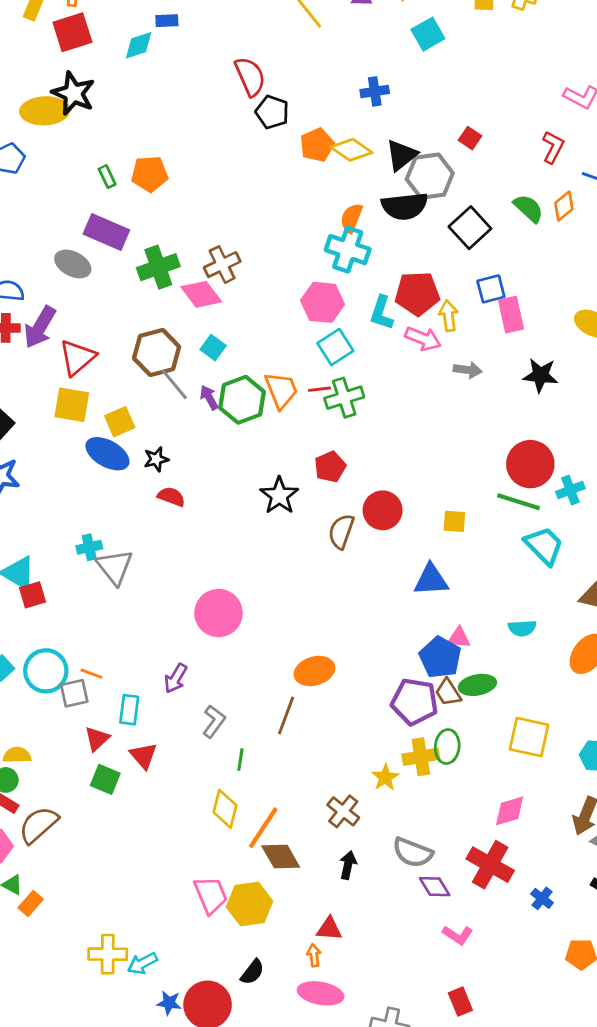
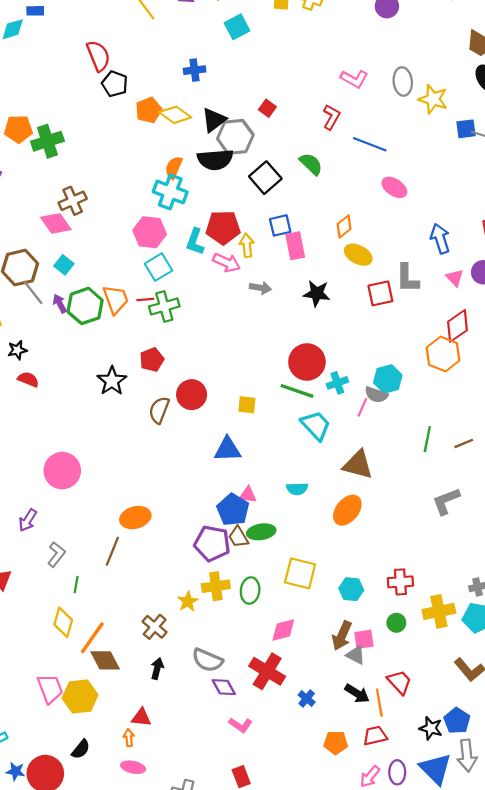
orange diamond: (564, 206) -> (344, 227), moved
green cross: (158, 267) -> (47, 141), moved
green ellipse: (447, 747) -> (250, 590), moved
pink ellipse: (321, 993) -> (133, 767), size x0.7

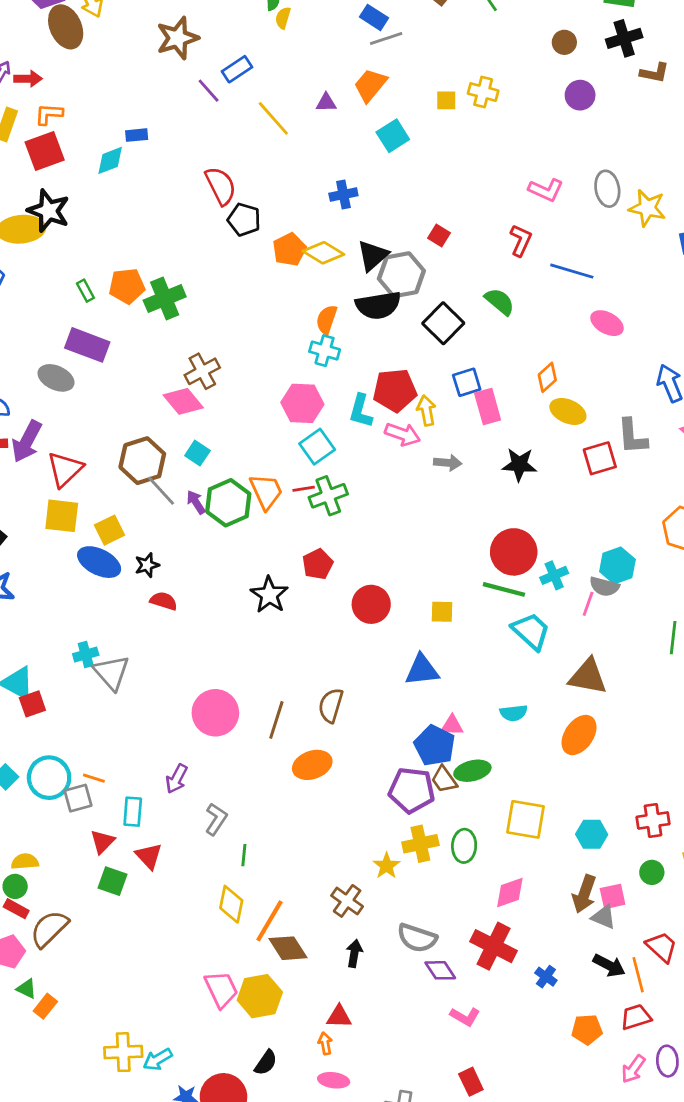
cyan cross: (170, 192) -> (325, 351), size x0.7
brown semicircle: (159, 410) -> (331, 705), moved
brown line: (112, 551) -> (276, 720), moved

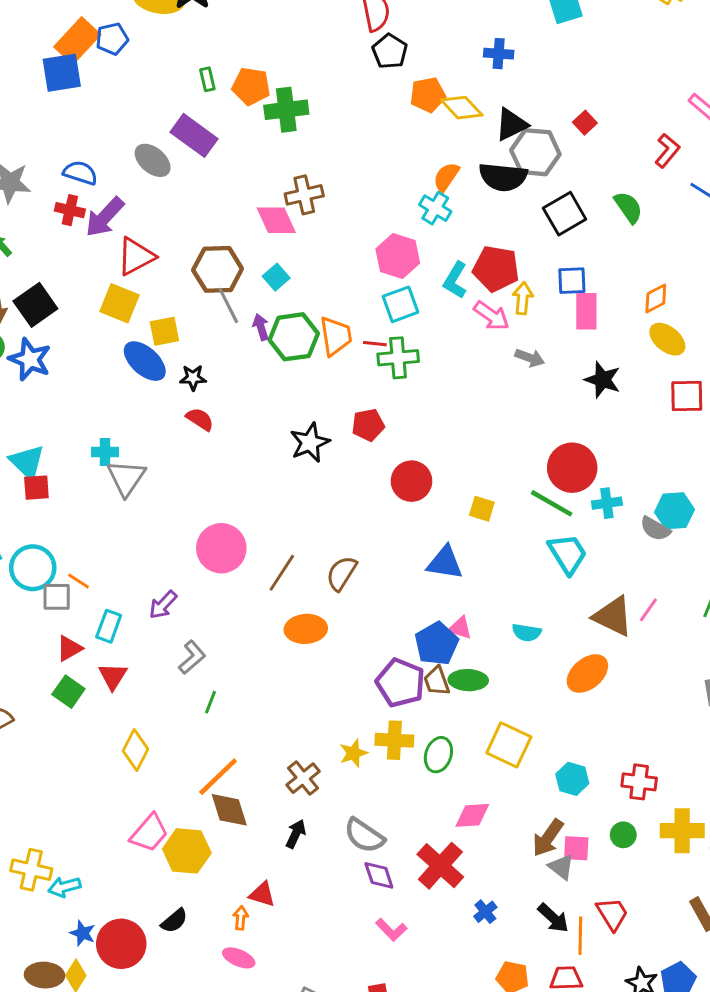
pink line: (588, 604) -> (648, 610), moved
yellow diamond: (231, 904) -> (135, 750), moved
pink trapezoid: (221, 989) -> (149, 833), turned 51

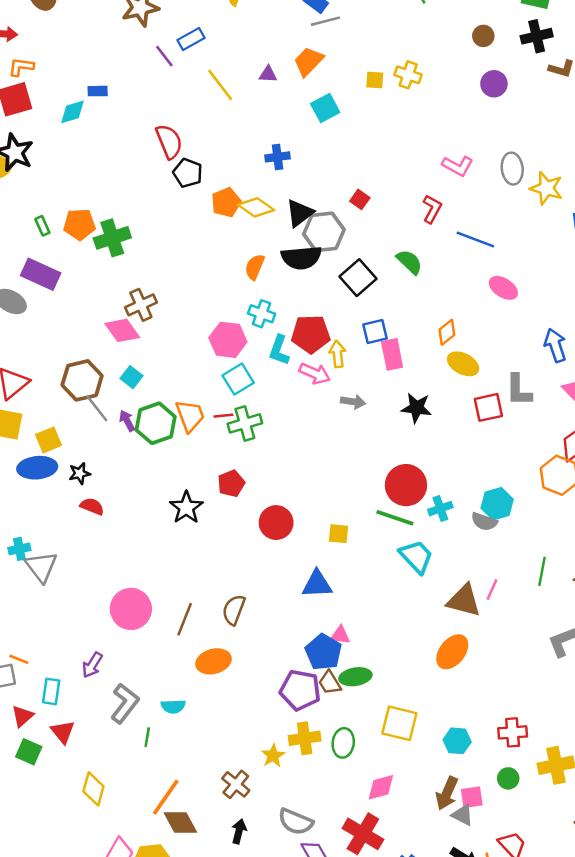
cyan cross: (435, 208) -> (262, 314), moved
blue ellipse: (145, 361) -> (37, 468), turned -36
cyan semicircle: (527, 632) -> (173, 706), moved
gray L-shape: (192, 657) -> (125, 703), size x1.4

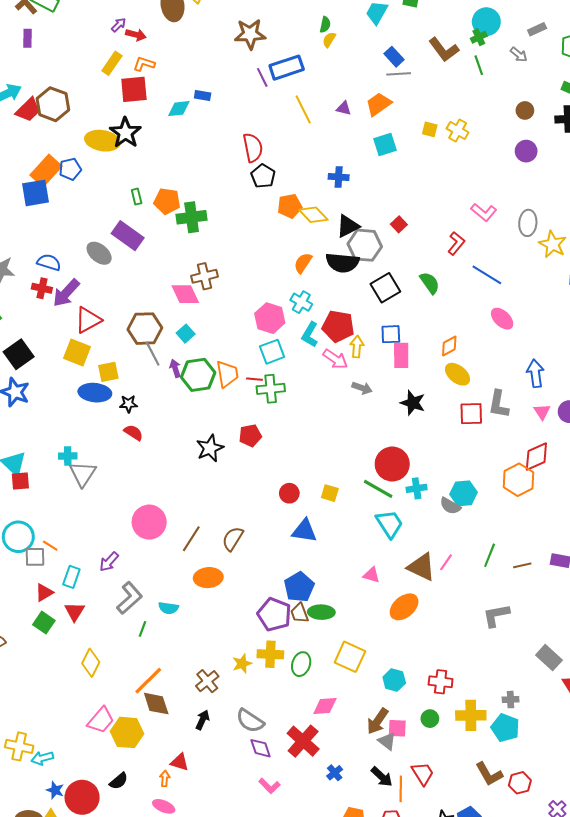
blue rectangle: (191, 39) -> (287, 68), size x1.5
red circle: (276, 523) -> (289, 493), moved, size x0.7
pink triangle: (340, 635) -> (371, 575), moved

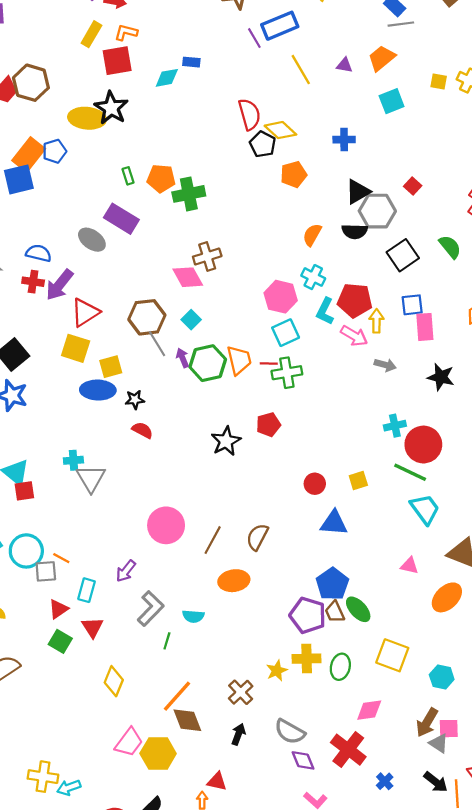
yellow diamond: (313, 215) -> (280, 130), moved
black semicircle: (342, 263) -> (355, 231), size x0.7
cyan cross: (417, 488) -> (395, 426), moved
yellow square: (330, 493) -> (358, 480), turned -30
green ellipse: (321, 612) -> (358, 609), turned 50

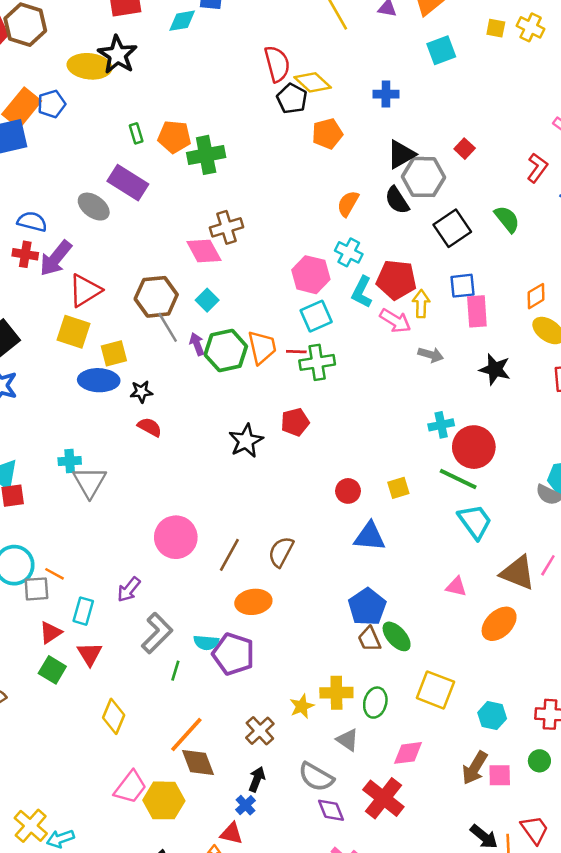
black semicircle: (355, 231) -> (397, 200), turned 55
purple pentagon: (308, 615) -> (233, 654), moved
gray triangle: (439, 743) -> (348, 740), moved
yellow cross: (43, 777) -> (31, 826), turned 32
blue cross: (385, 781) -> (246, 805), moved

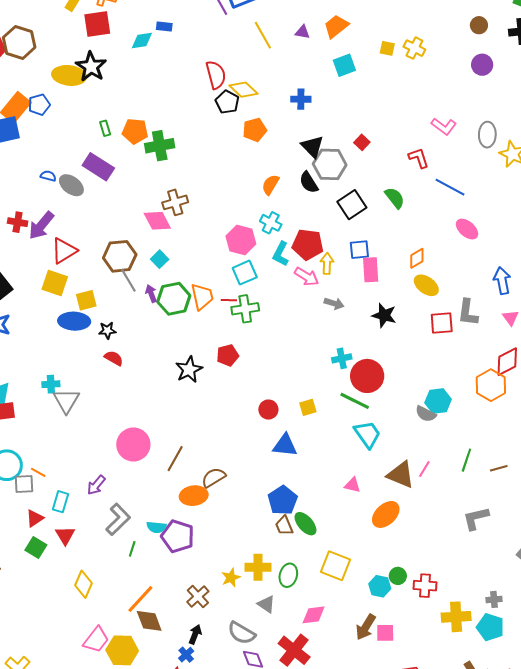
black triangle: (401, 154) -> (312, 147), turned -45
red L-shape: (537, 168) -> (419, 158), turned -55
blue semicircle: (32, 222) -> (48, 176), moved, size x0.7
brown semicircle: (281, 552) -> (214, 477), moved, turned 30
green circle: (539, 761) -> (398, 576), moved

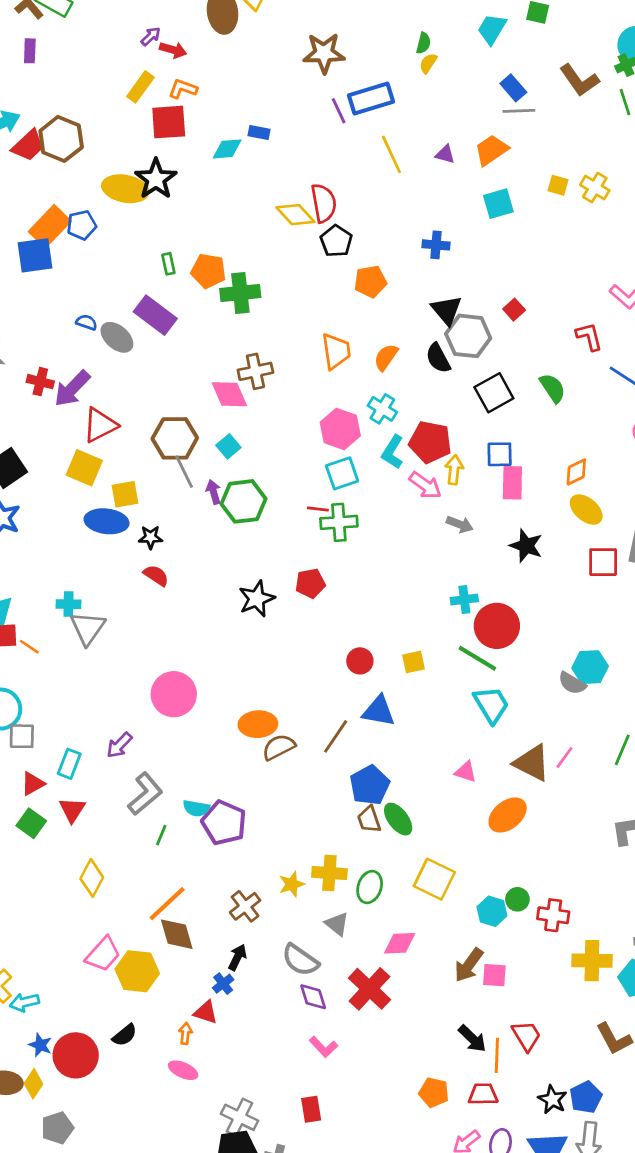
yellow diamond: (244, 90) -> (295, 215), moved
orange trapezoid: (202, 297) -> (336, 351), moved
brown line: (175, 459) -> (336, 736), moved
orange line: (38, 472) -> (29, 647), moved
orange ellipse: (194, 496) -> (258, 724), moved

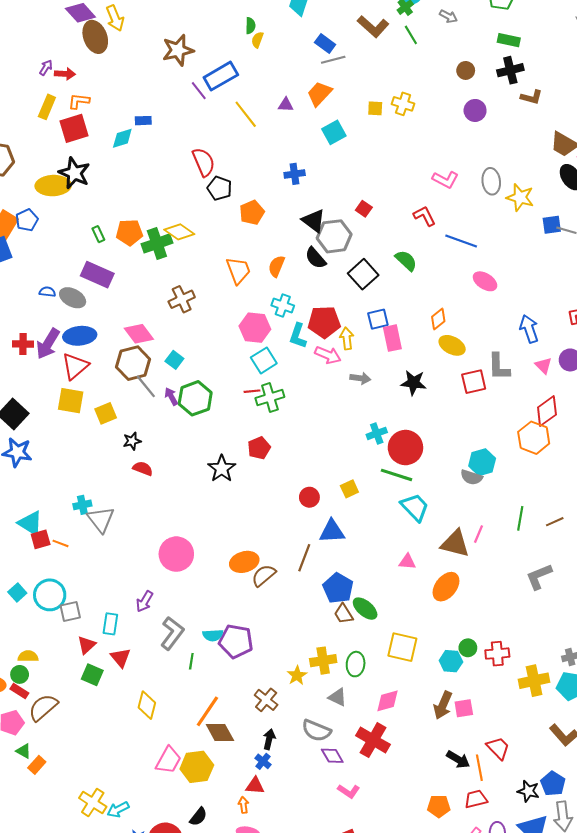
yellow diamond: (295, 215) -> (179, 232), moved
pink diamond: (229, 394) -> (139, 334), moved
blue ellipse: (107, 521) -> (80, 336), moved

